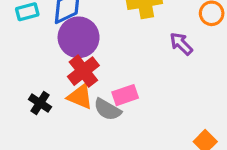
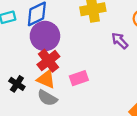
gray semicircle: (107, 109) -> (47, 98), moved

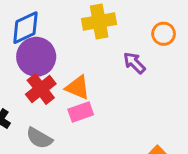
orange triangle: (46, 79) -> (78, 87), moved

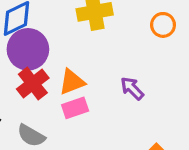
purple arrow: (134, 63) -> (132, 88), moved
orange triangle: (78, 87) -> (72, 82), turned -44

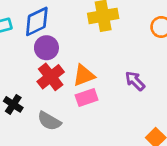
purple circle: (28, 49) -> (46, 48), size x0.7

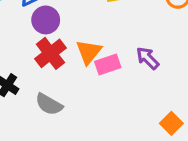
orange triangle: (84, 75) -> (89, 52), turned -30
pink rectangle: (87, 98) -> (108, 65), moved

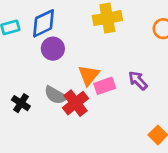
red cross: (50, 53) -> (75, 103), moved
gray semicircle: (49, 104) -> (56, 95), moved

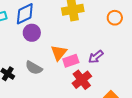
purple arrow: (138, 80) -> (96, 57), turned -84
red cross: (75, 103) -> (82, 80), moved

